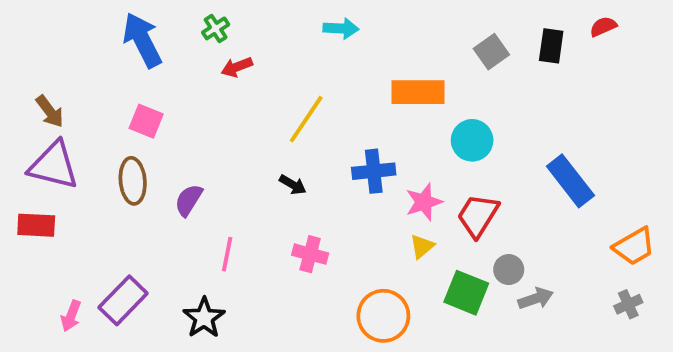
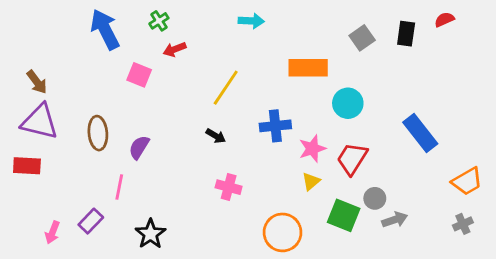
pink square: (146, 121) -> (139, 75), moved
pink line: (227, 254) -> (119, 187), moved
purple rectangle: (123, 300) -> (91, 221), size x0.7

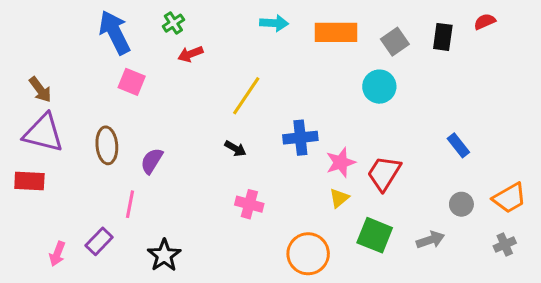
orange rectangle: (308, 68) -> (336, 32), moved
pink square: (139, 75) -> (132, 82), moved
cyan circle: (348, 103) -> (379, 87), moved
blue rectangle: (420, 133) -> (458, 145), size x0.6
gray circle: (375, 198) -> (461, 204), moved

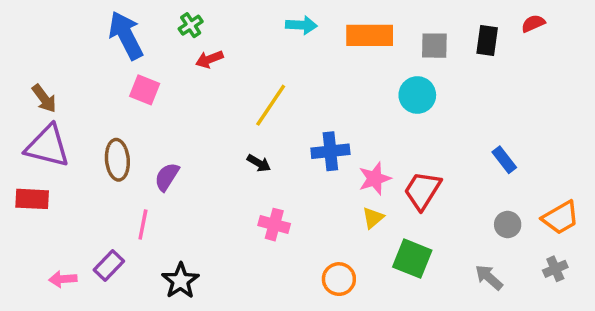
gray square: (395, 42) -> (434, 46), turned 36
gray arrow: (430, 240) -> (489, 277), moved, turned -120
pink arrow: (57, 254) -> (63, 279), turned 65
orange circle: (308, 254) -> (339, 279), size x0.7

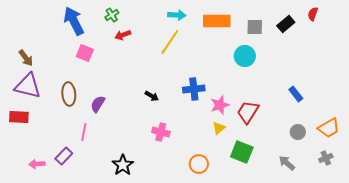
red semicircle: (533, 23) -> (313, 14), turned -48
black rectangle: (487, 40) -> (286, 24), turned 42
yellow line: (271, 105) -> (170, 42), moved
black star: (180, 281) -> (123, 165), moved

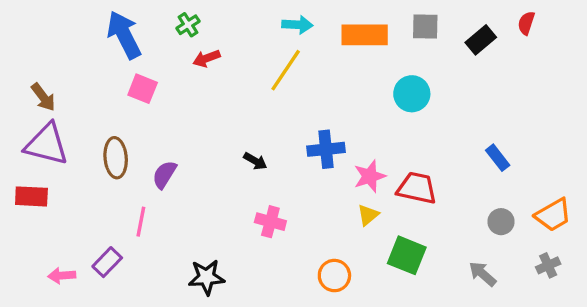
gray square: (255, 27) -> (425, 26), moved
red trapezoid: (248, 112) -> (417, 188), turned 70
black star: (123, 165) -> (206, 277), turned 30

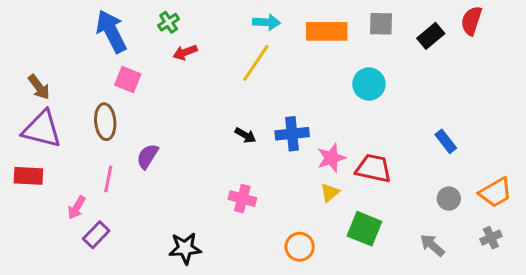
red semicircle: (526, 23) -> (471, 21), size x1.4
brown ellipse: (116, 158) -> (105, 122), moved
black arrow: (255, 161) -> (245, 135), moved
pink line: (141, 222) -> (108, 179), moved
pink arrow: (62, 276) -> (77, 208), moved, turned -55

